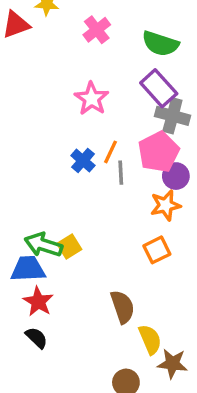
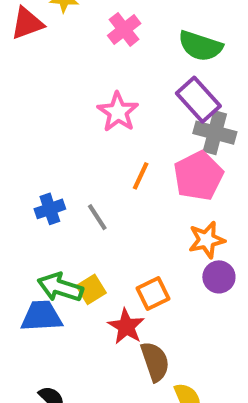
blue cross: (83, 161) -> (50, 209), moved, turned 30
gray line: (121, 173) -> (97, 217), moved, turned -30
purple circle: (176, 176) -> (219, 277), moved
orange square: (157, 250) -> (153, 293), moved
red star: (38, 302) -> (126, 326), moved

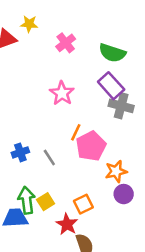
pink pentagon: (198, 176) -> (91, 146), moved
green arrow: (60, 287) -> (27, 200), turned 64

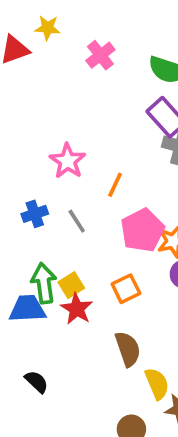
pink star: (62, 93) -> (68, 161), moved
pink pentagon: (91, 146) -> (142, 230), moved
red star: (67, 224) -> (77, 309), moved

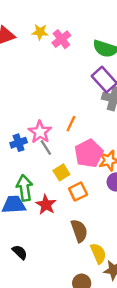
yellow star: (48, 28) -> (40, 32), moved
pink star: (68, 161) -> (40, 132), moved
yellow square: (71, 285) -> (61, 172), moved

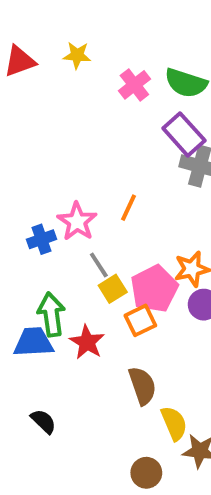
pink cross: (61, 39) -> (134, 85), moved
gray line: (46, 147) -> (99, 265), moved
pink pentagon: (89, 153) -> (154, 289), moved

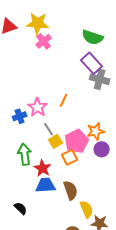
yellow star: (77, 55) -> (38, 23), size x1.6
pink cross: (134, 85) -> (44, 41), moved
blue trapezoid: (34, 342) -> (46, 185), moved

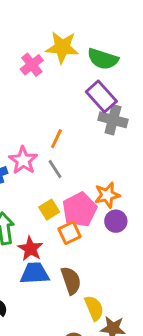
yellow star: (38, 23) -> (62, 47), moved
orange line: (64, 100) -> (56, 139), moved
gray line: (49, 129) -> (55, 169), moved

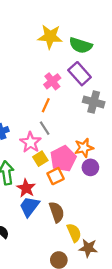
pink cross: (32, 65) -> (52, 81), moved
gray cross: (113, 120) -> (94, 102), moved
pink star: (23, 160) -> (30, 142), moved
blue trapezoid: (35, 273) -> (29, 207), turned -50

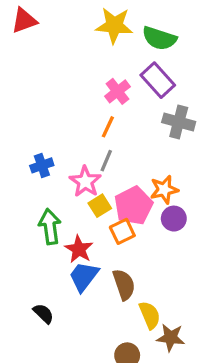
gray line: (45, 128) -> (106, 161), turned 56

